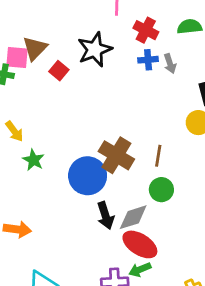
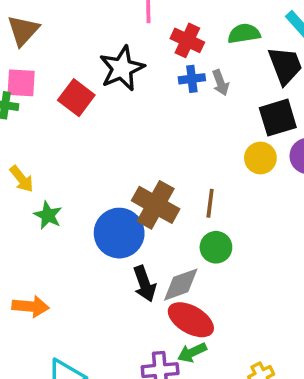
brown triangle: (35, 48) -> (23, 30), moved
red square: (59, 71) -> (76, 98), size x1.4

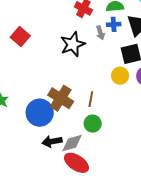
black star: (122, 68) -> (73, 44), moved
blue cross: (192, 79) -> (114, 24), moved
black arrow: (144, 284) -> (52, 141), turned 96

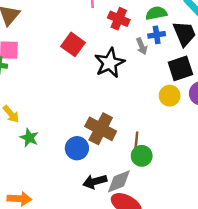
red square: (20, 36) -> (73, 44), moved
brown line: (91, 99) -> (136, 141), moved
blue circle: (40, 113) -> (77, 148), size x0.7

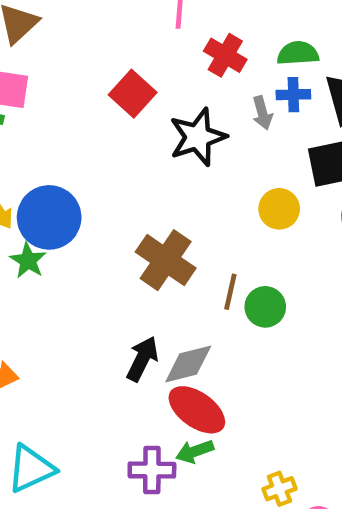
yellow circle: (170, 96) -> (279, 209), moved
blue circle: (77, 148) -> (49, 217), moved, size x1.4
green circle: (142, 156) -> (265, 307), moved
black arrow: (95, 182) -> (142, 359), turned 125

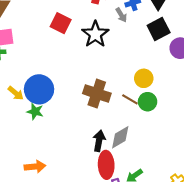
yellow circle: (279, 209) -> (144, 78), moved
brown line: (230, 292) -> (130, 99), turned -56
red ellipse: (197, 410) -> (106, 165), moved, turned 68

